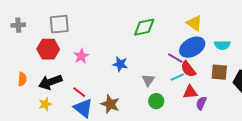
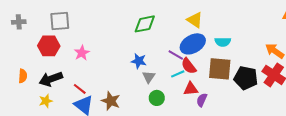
blue star: (120, 64) -> (139, 61), moved
brown square: (219, 72) -> (220, 69), size x1.4

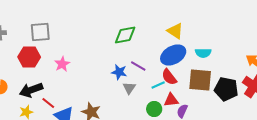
purple line: (176, 55) -> (138, 66), moved
red line: (80, 89) -> (48, 103), moved
green circle: (157, 98) -> (154, 109), moved

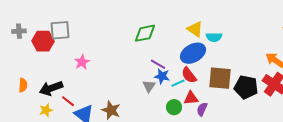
cyan semicircle: (203, 53) -> (214, 37), moved
red hexagon: (29, 57) -> (43, 41), moved
blue star: (119, 72) -> (162, 76), moved

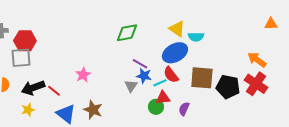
gray square: (60, 30) -> (21, 58), moved
pink star: (82, 62) -> (83, 75), moved
red triangle: (191, 98) -> (163, 98), moved
red line: (68, 101) -> (54, 91), moved

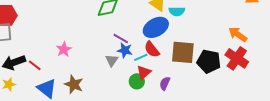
red triangle: (163, 98) -> (144, 72), turned -35

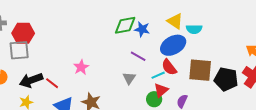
blue star: (125, 50) -> (142, 29), moved

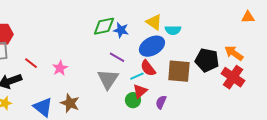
gray triangle: (129, 78) -> (108, 79), size x1.6
black pentagon: (226, 79) -> (207, 60), moved
red line: (52, 83) -> (31, 63), moved

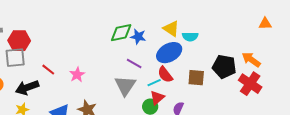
brown square: (179, 71) -> (196, 78), size x0.7

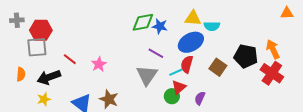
yellow triangle: (171, 29) -> (193, 18), turned -30
orange arrow: (251, 60) -> (273, 49), turned 30
red semicircle: (165, 75) -> (187, 64), turned 54
brown square: (196, 78) -> (218, 67), turned 30

